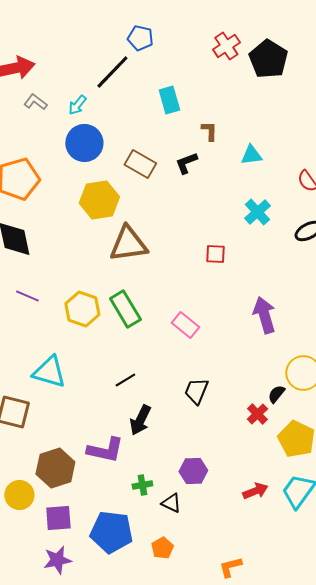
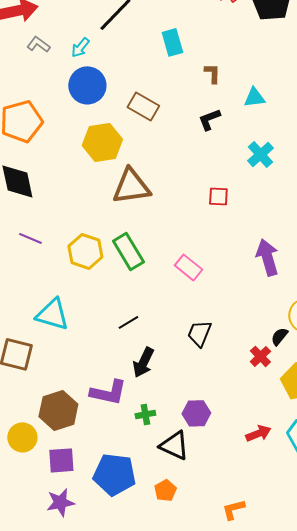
black L-shape: (186, 163) -> (209, 119), moved
green cross: (142, 485) -> (145, 414), moved
black triangle: (171, 503) -> (174, 445), size x1.5

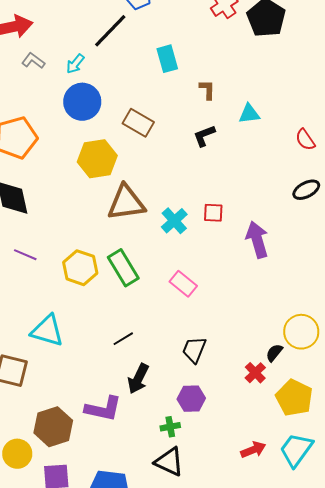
cyan cross: (260, 154) -> (174, 221), moved
purple arrow: (267, 257) -> (257, 240), moved
purple hexagon: (196, 413) -> (191, 399), moved
green cross: (145, 414) -> (170, 427), moved

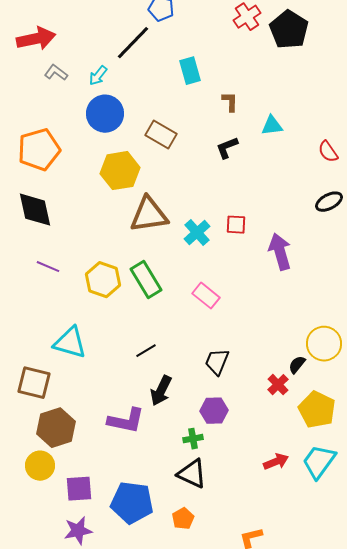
brown hexagon: (53, 427) -> (56, 428), moved

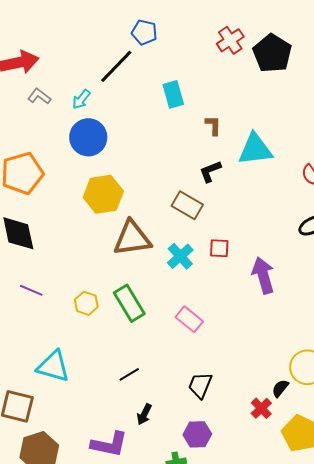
cyan triangle: (272, 126) -> (255, 149), size x1.6
brown rectangle: (161, 135) -> (187, 205), moved
yellow hexagon: (103, 280) -> (86, 303), size x0.7
black arrow: (161, 391) -> (144, 414), size x0.7

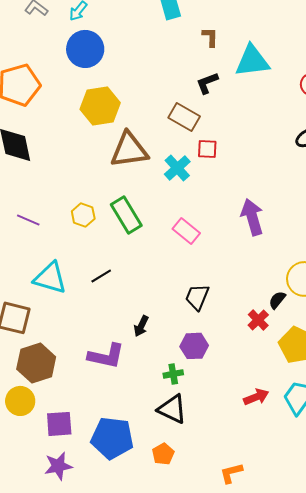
red square: (219, 248) -> (207, 149), moved
purple arrow: (263, 275) -> (252, 217), moved
purple line: (31, 290) -> (28, 220), moved
black line: (129, 374) -> (101, 276), moved

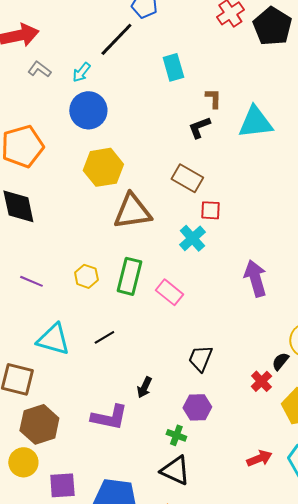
black L-shape: (207, 83) -> (199, 127), moved
cyan cross: (177, 168) -> (192, 238), moved
green rectangle: (126, 215) -> (129, 276), turned 45
pink rectangle: (186, 231) -> (169, 292), moved
green cross: (173, 374) -> (176, 435), turned 30

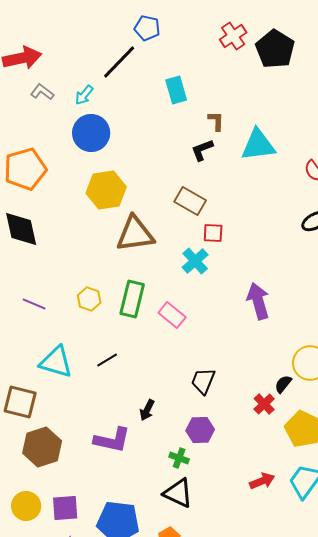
yellow circle: (23, 462) -> (26, 506), moved

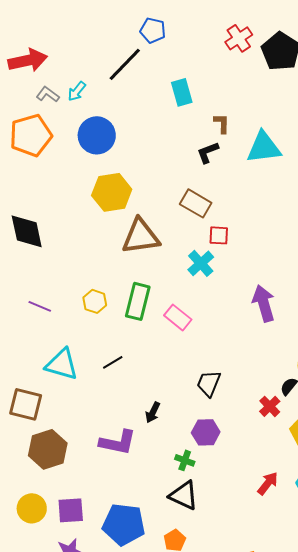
cyan arrow: (84, 95) -> (77, 91), moved
orange pentagon: (25, 169) -> (31, 135), moved
red arrow: (262, 481) -> (268, 483), turned -30

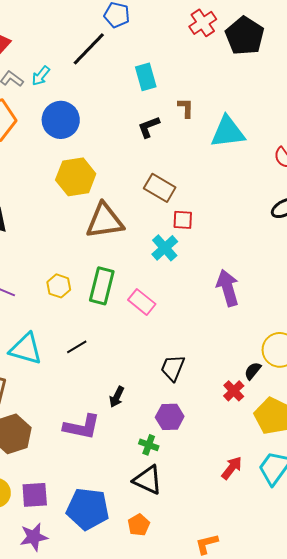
black L-shape: (208, 152) -> (149, 127), moved

